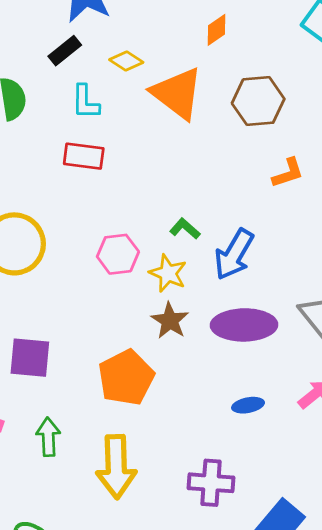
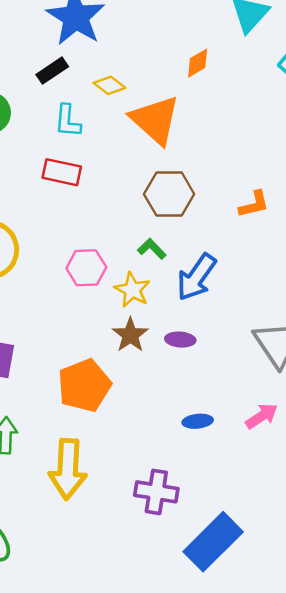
brown hexagon: (258, 101) -> (169, 194), moved
purple ellipse: (244, 325) -> (180, 340), moved, size x0.5

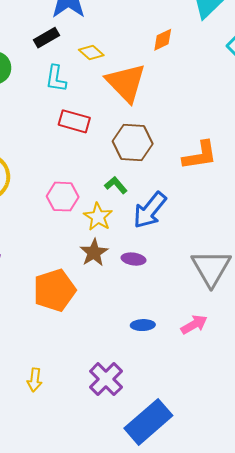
red rectangle: (62, 172) -> (74, 121), moved
orange L-shape: (254, 204) -> (200, 155), size x1.4
yellow arrow: (68, 469) -> (35, 380), moved, size x0.5
purple cross: (156, 492) -> (106, 379), turned 32

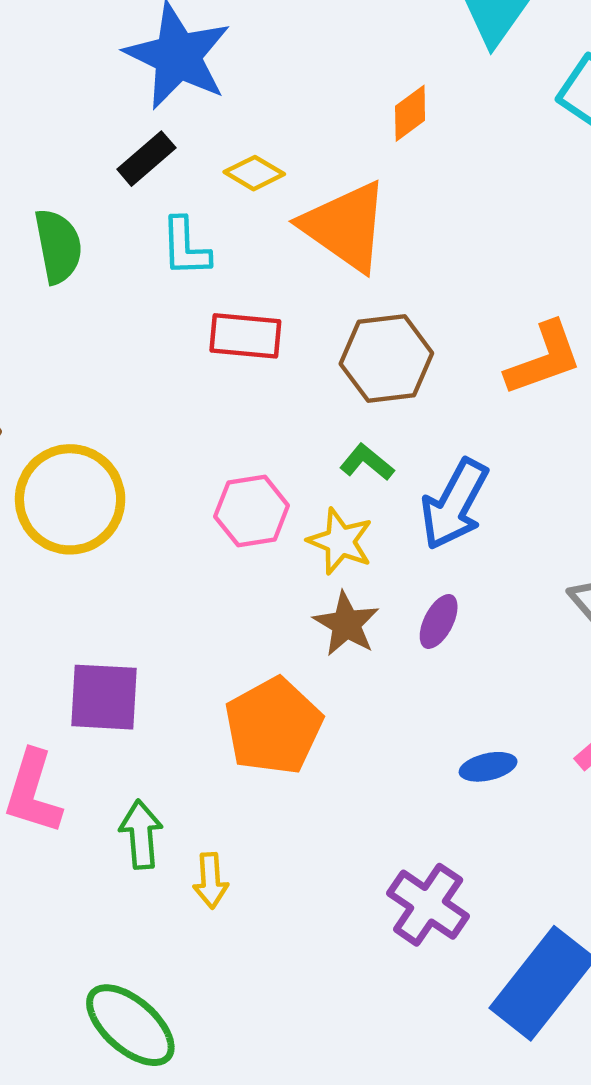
purple ellipse: (133, 259) -> (439, 621), turned -60
yellow arrow: (35, 380) -> (211, 881), moved

